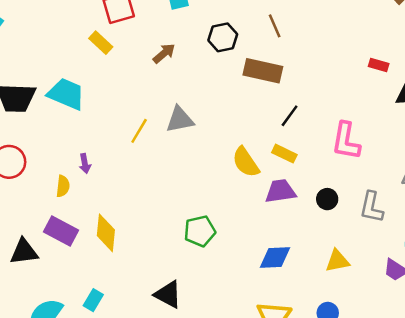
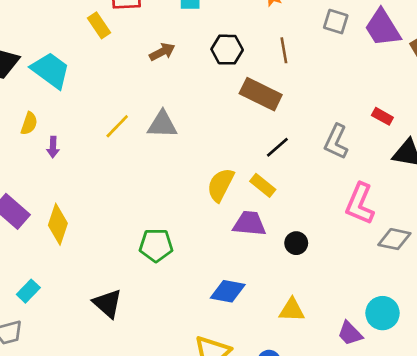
pink L-shape: (346, 141) -> (360, 204), moved
yellow semicircle: (246, 162) -> (221, 185), turned 48
yellow semicircle: (63, 186) -> (29, 123), moved
gray L-shape: (372, 207) -> (336, 142), moved

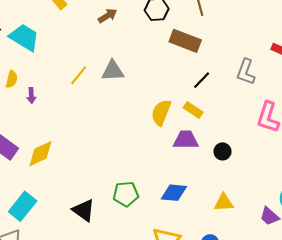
yellow diamond: (58, 224) -> (40, 154), turned 52
green pentagon: (156, 245) -> (126, 194), moved
cyan rectangle: (28, 291) -> (23, 206), size x1.6

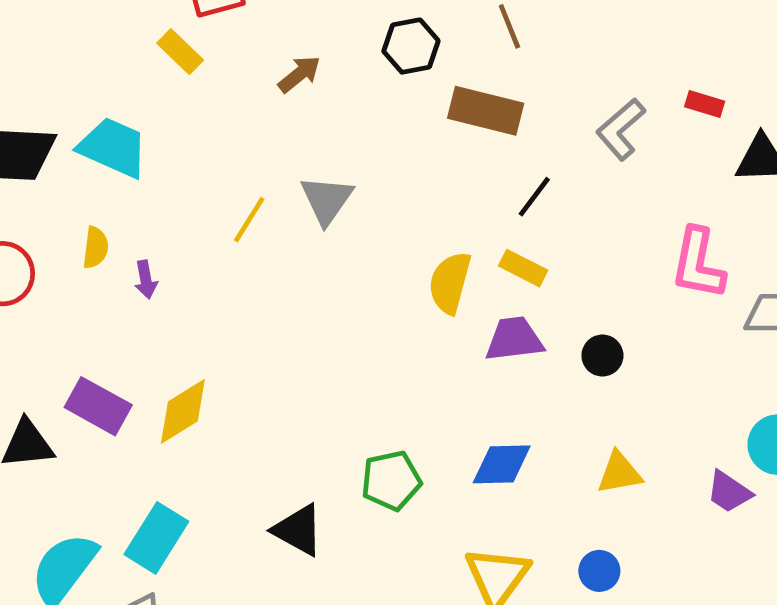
gray triangle: (113, 71) -> (327, 200), turned -45
gray L-shape: (246, 72) -> (621, 129), moved, turned 36

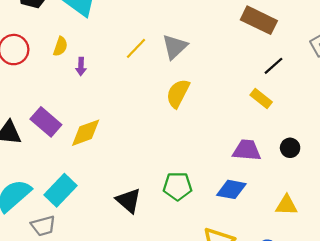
yellow semicircle: (450, 283) -> (178, 93), moved
purple trapezoid: (514, 339) -> (247, 150), moved

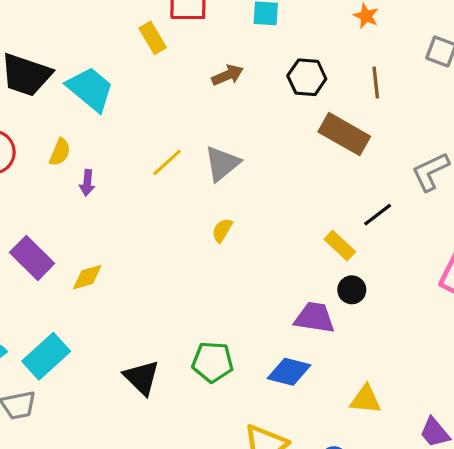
black line: (273, 66) -> (378, 215), moved
yellow semicircle: (178, 93) -> (222, 230), size x0.6
yellow diamond: (86, 133) -> (87, 277), size x0.7
black circle: (290, 148) -> (352, 290), moved

